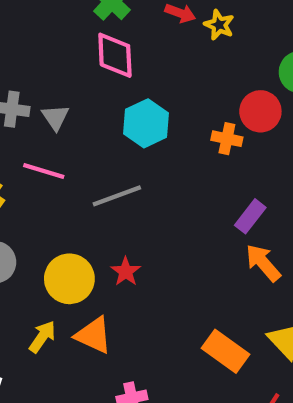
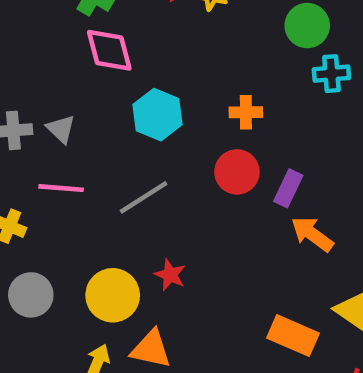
red circle: (260, 111) -> (237, 172), moved

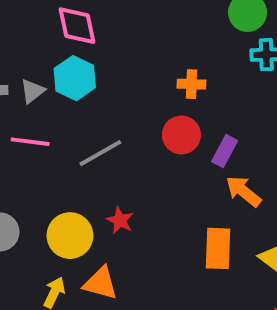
cyan hexagon: (157, 115) -> (75, 78), moved
gray triangle: (61, 129) -> (32, 91), turned 36
orange rectangle: (293, 336) -> (218, 248), moved, turned 66

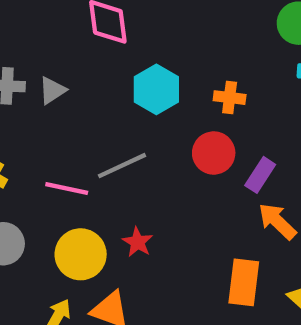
cyan hexagon: (75, 78) -> (156, 89), moved
pink line: (30, 142) -> (67, 189), moved

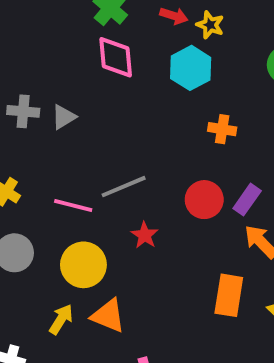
cyan hexagon: (156, 89) -> (191, 68), moved
red circle: (214, 153) -> (204, 200), moved
red star: (138, 242) -> (145, 235), moved

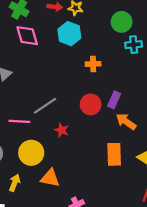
yellow arrow: (61, 319) -> (15, 183), moved

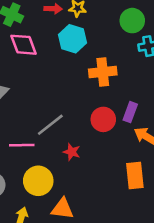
orange cross: (93, 64) -> (103, 72), size x1.5

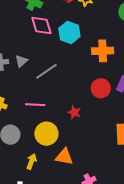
cyan hexagon: (72, 39) -> (69, 32), moved
gray line: (50, 125) -> (47, 71), moved

